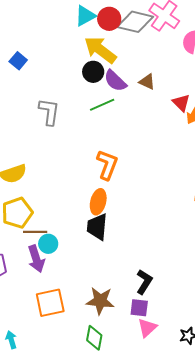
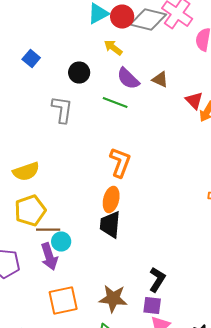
yellow arrow: (100, 50) -> (113, 48), size x0.6
black circle: (93, 72) -> (79, 73), moved
green line: (102, 105) -> (115, 103), turned 45

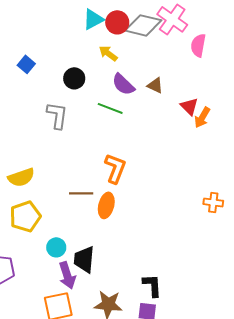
black trapezoid: (110, 225) -> (84, 259), moved
brown line: (48, 230) -> (81, 193), moved
purple arrow: (49, 257) -> (67, 275), moved
black L-shape: (157, 280) -> (152, 285), turned -35

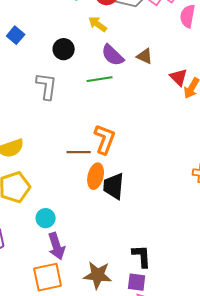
green line: (110, 108) -> (100, 79), turned -30
brown line: (81, 193) -> (79, 152), moved
black trapezoid: (84, 259) -> (114, 186), moved

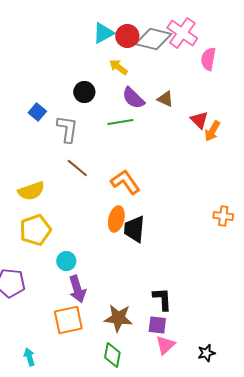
blue square: (16, 35) -> (37, 112), moved
orange L-shape: (105, 139) -> (125, 182), turned -56
brown line: (79, 152) -> (77, 168), moved, turned 40

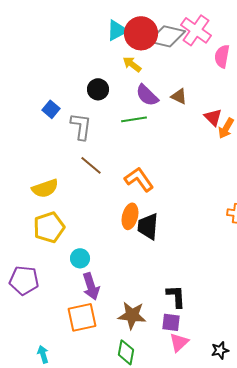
red circle: (127, 36) -> (141, 33), size x1.4

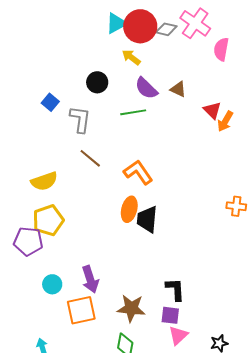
gray diamond: (167, 36) -> (166, 29), size x0.6
cyan circle: (80, 258) -> (52, 284), moved
purple pentagon: (24, 280) -> (28, 241), moved

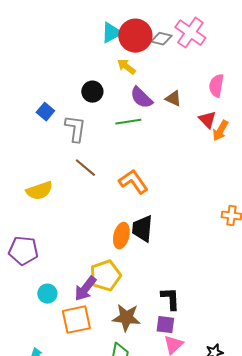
pink semicircle: (221, 49) -> (216, 86), moved
orange ellipse: (129, 209) -> (121, 236), moved
yellow pentagon: (48, 220) -> (105, 276), moved
purple arrow: (90, 279) -> (85, 289), turned 56

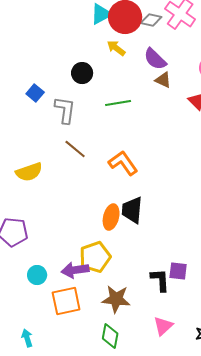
purple semicircle: (141, 98) -> (155, 59), moved
purple arrow: (85, 289) -> (75, 270), turned 44
purple square: (165, 325) -> (178, 271), moved

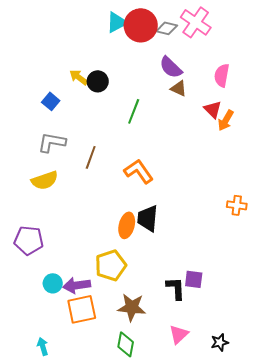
yellow arrow: (116, 48) -> (79, 77), moved
green line: (118, 103) -> (134, 111), turned -60
gray L-shape: (65, 110) -> (52, 142), moved, turned -88
brown line: (75, 149) -> (91, 157), turned 70
purple arrow: (75, 270) -> (77, 285), moved

